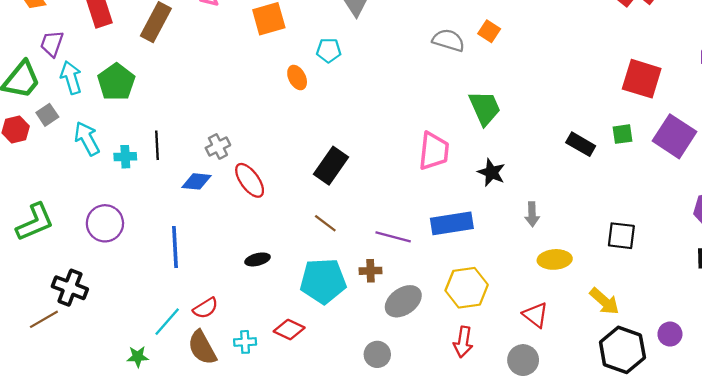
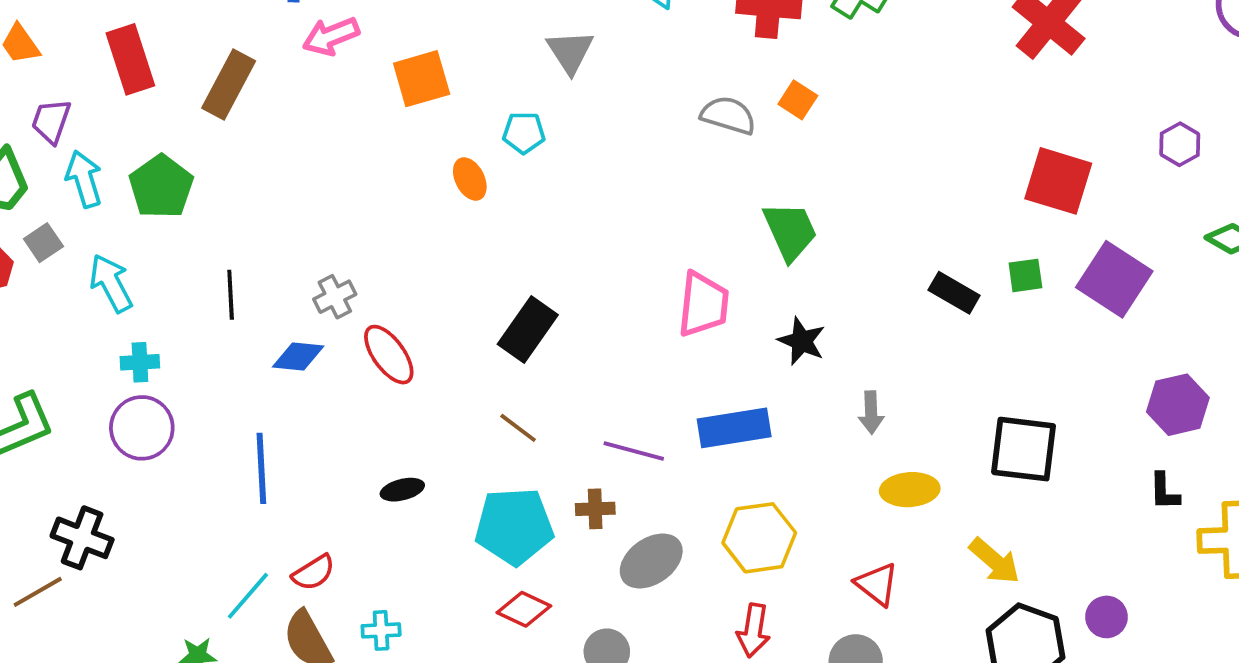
cyan cross: (125, 157) -> (140, 362), moved
black square: (621, 236) -> (1024, 449), size x1.4
red diamond: (289, 330) -> (524, 609), moved

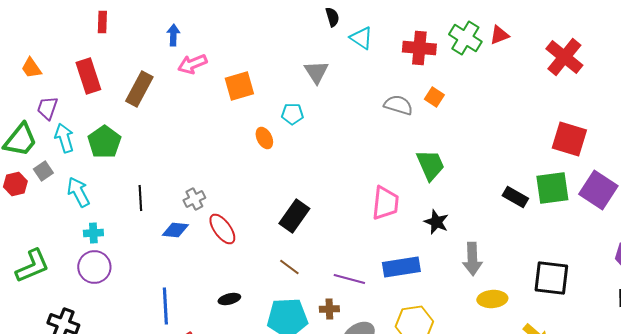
green square: (1025, 275) -> (552, 188), size x1.8
gray arrow: (871, 412) -> (472, 259), size x1.5
blue line: (261, 468) -> (165, 306), moved

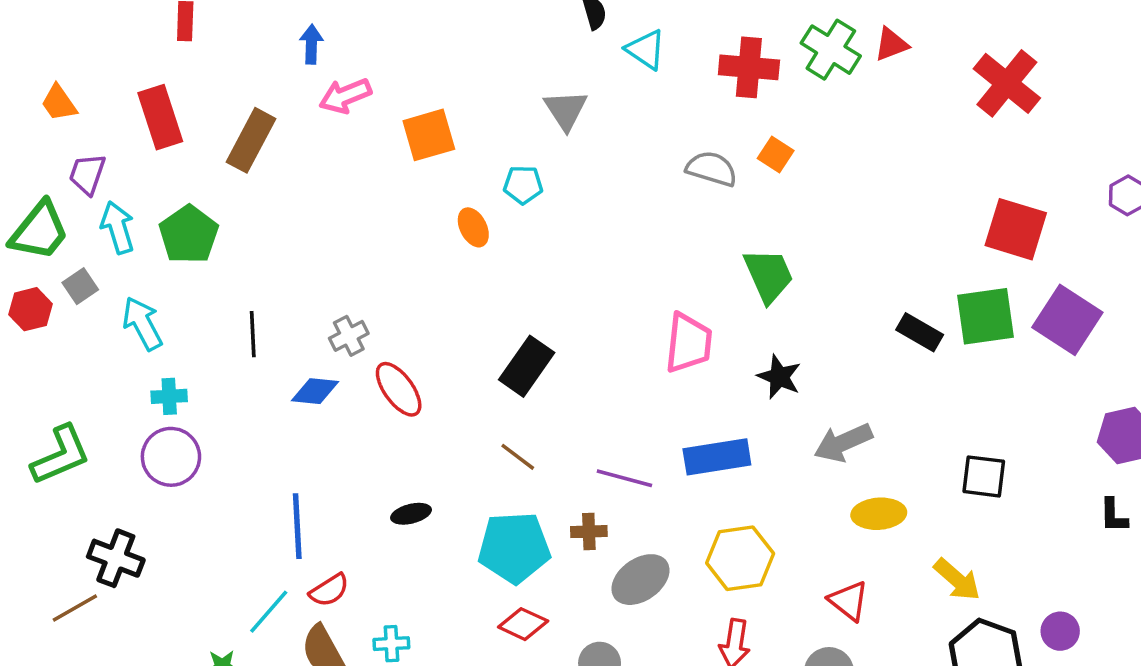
gray arrow: (472, 259) -> (843, 443), turned 68
black square: (551, 278) -> (984, 476), size x0.7

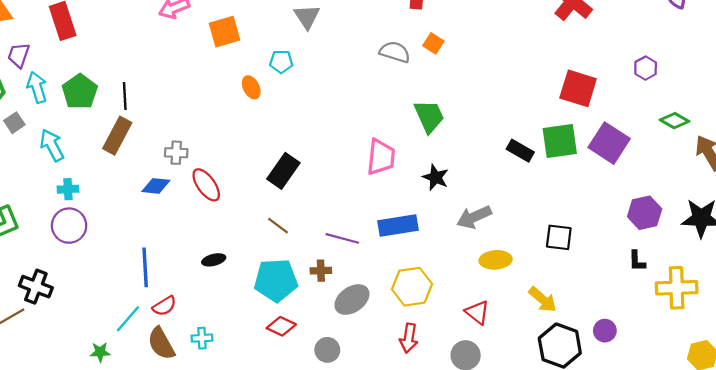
brown rectangle: (251, 140) -> (117, 136), moved
black line: (253, 334) -> (125, 96), moved
gray cross: (349, 336) -> (176, 153), turned 30

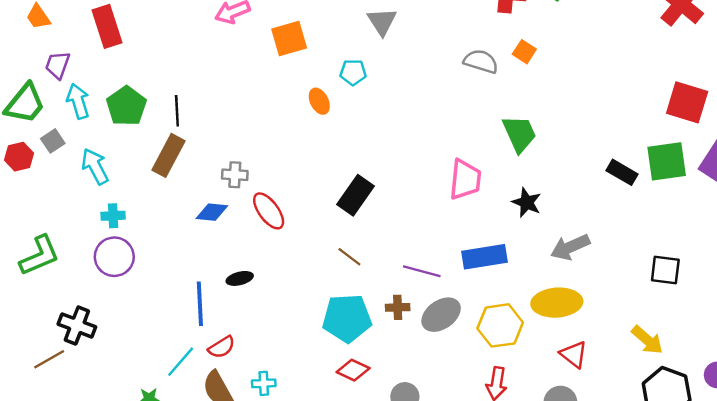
black ellipse: (214, 260) -> (240, 278), moved
yellow ellipse: (496, 260) -> (557, 303), moved, size x1.4
gray ellipse: (352, 300) -> (441, 315), moved

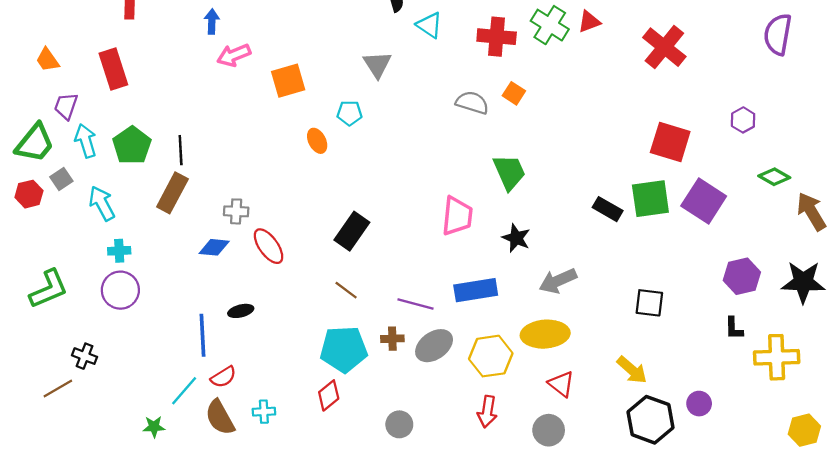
black cross: (77, 325) -> (84, 356), size x0.7
red diamond: (353, 370) -> (329, 395), moved, turned -64

